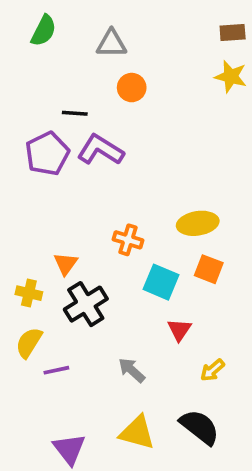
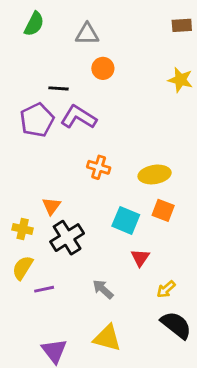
yellow star: (231, 77) -> (180, 80), moved
orange cross: (128, 240) -> (99, 167), moved
black semicircle: (200, 427) -> (176, 325), moved

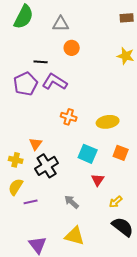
green semicircle: (34, 24) -> (24, 17), size x1.4
orange square: (163, 210) -> (121, 153), moved

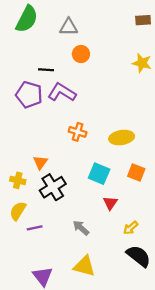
purple pentagon: (26, 84) -> (29, 95), turned -30

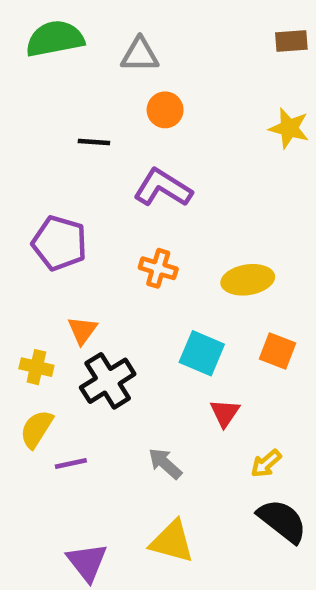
green semicircle: (27, 19) -> (55, 39), turned -128
purple L-shape: (62, 92) -> (163, 188), moved
purple pentagon: (29, 95) -> (59, 243), moved

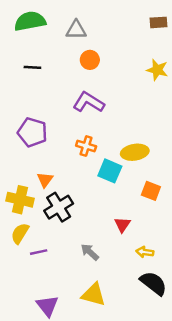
black line: (94, 142) -> (32, 67), moved
cyan square: (202, 353) -> (110, 171), moved
yellow cross: (36, 367) -> (20, 200), size x1.5
yellow arrow: (266, 463) -> (145, 252), turned 49

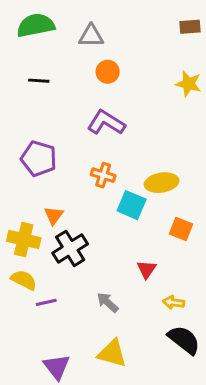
yellow semicircle: (20, 233) -> (24, 280), turned 85

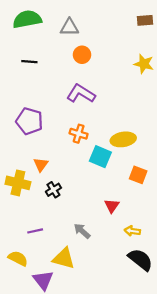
black cross: (70, 248) -> (53, 190), size x0.6
yellow semicircle: (24, 280) -> (18, 258), moved
yellow triangle: (112, 353) -> (64, 258), moved

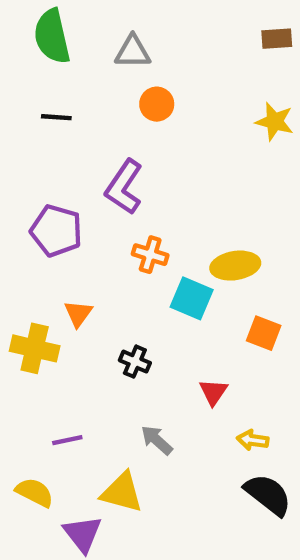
green semicircle: (27, 19) -> (52, 36), turned -92
purple L-shape: (81, 94) -> (124, 187), moved, turned -88
black cross: (53, 190) -> (135, 362), moved, turned -35

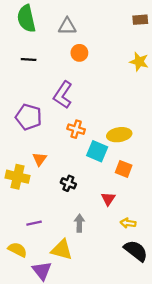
orange square: (264, 333) -> (124, 169), moved
gray arrow: (157, 440) -> (79, 223), turned 49

